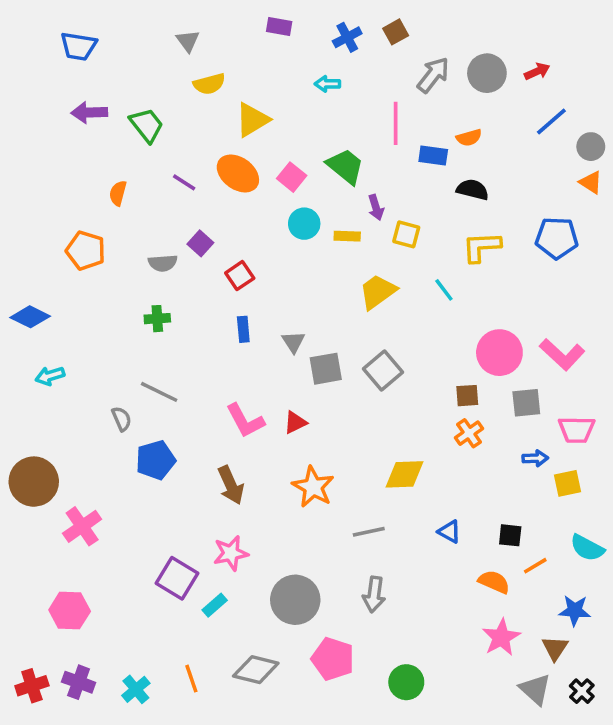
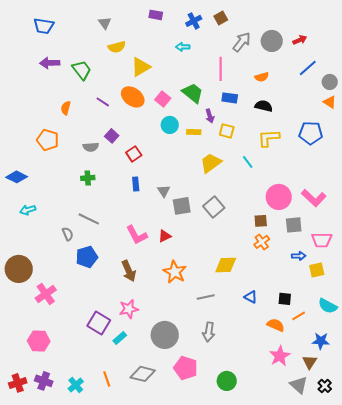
blue rectangle: (433, 156) -> (230, 98), moved

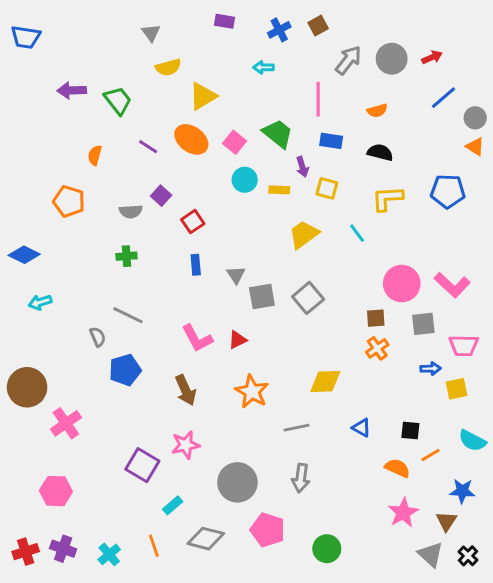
blue trapezoid: (44, 26) -> (26, 37), moved
cyan rectangle: (120, 338) -> (173, 505), moved

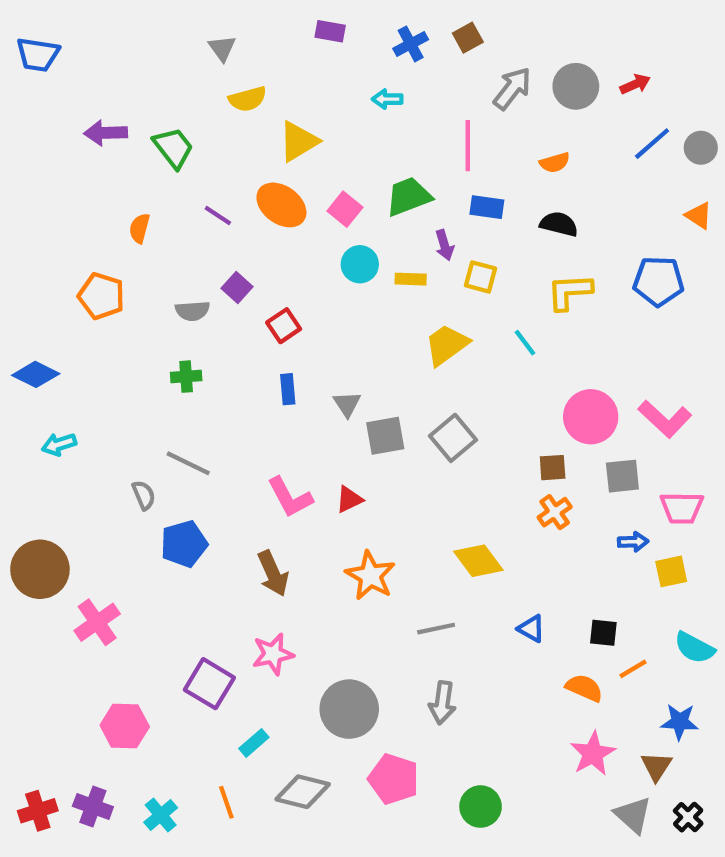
gray circle: (475, 118) -> (701, 148), moved
green trapezoid: (278, 134) -> (409, 196), turned -60
yellow diamond: (325, 382) -> (478, 561), turned 56
pink hexagon: (56, 491) -> (125, 726), moved

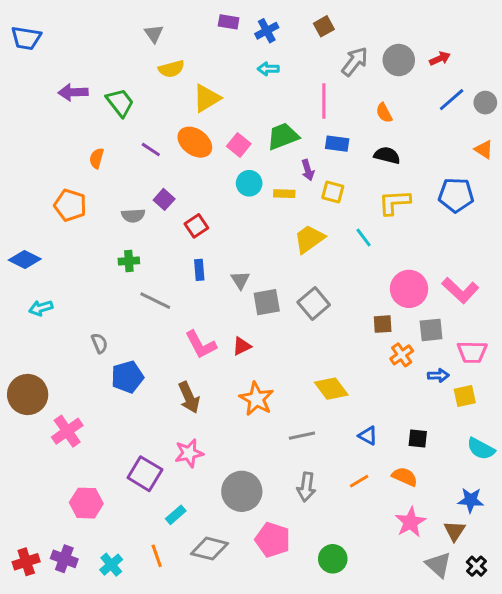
blue cross: (411, 44) -> (267, 31), moved
orange semicircle: (555, 163) -> (384, 113), turned 78
gray line: (188, 463) -> (155, 301), moved
orange cross: (555, 512) -> (402, 355), moved
orange line: (633, 669) -> (359, 481), moved

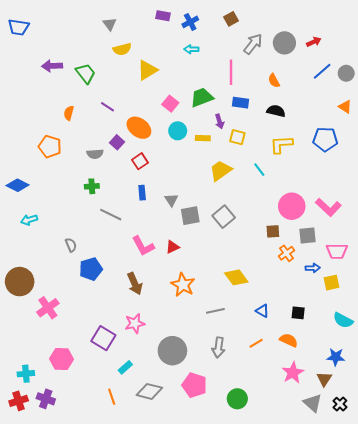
orange ellipse: (195, 142) -> (139, 128), moved
cyan cross: (111, 565) -> (26, 374), moved, turned 35

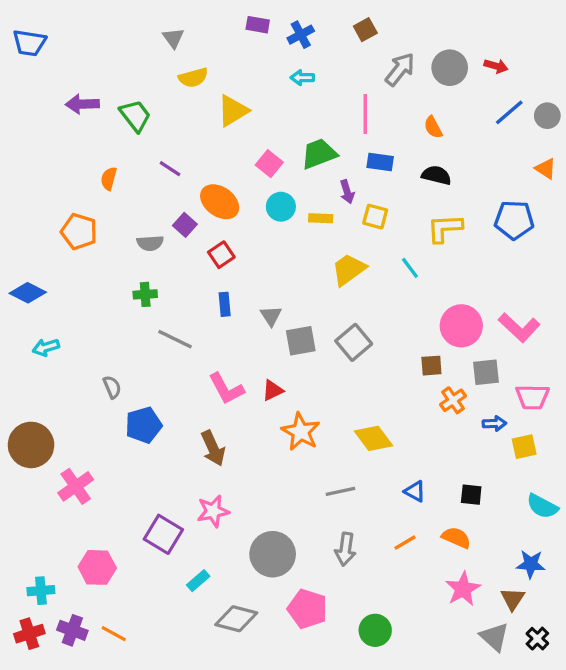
red arrow: (314, 42) -> (496, 66), turned 40
orange star: (183, 285) -> (301, 432), moved
orange line: (112, 397) -> (114, 634), moved, turned -42

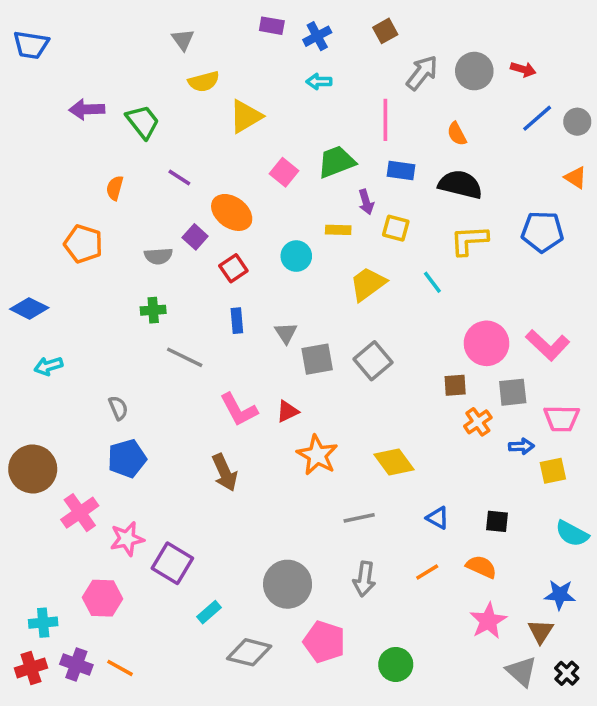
black semicircle: (436, 175) -> (460, 184), size x1.4
cyan circle: (281, 207) -> (296, 256), moved
blue pentagon: (144, 425) -> (127, 459), moved
pink star: (213, 511) -> (127, 539), moved

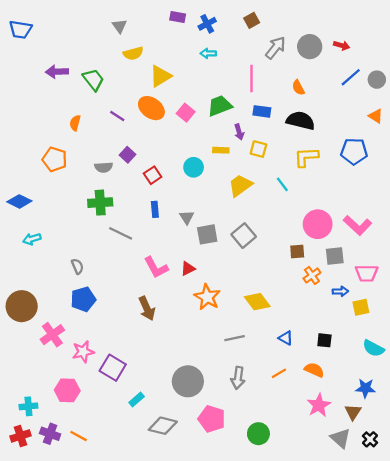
orange ellipse: (232, 212) -> (151, 108), moved
green cross: (153, 310) -> (100, 203), size x1.5

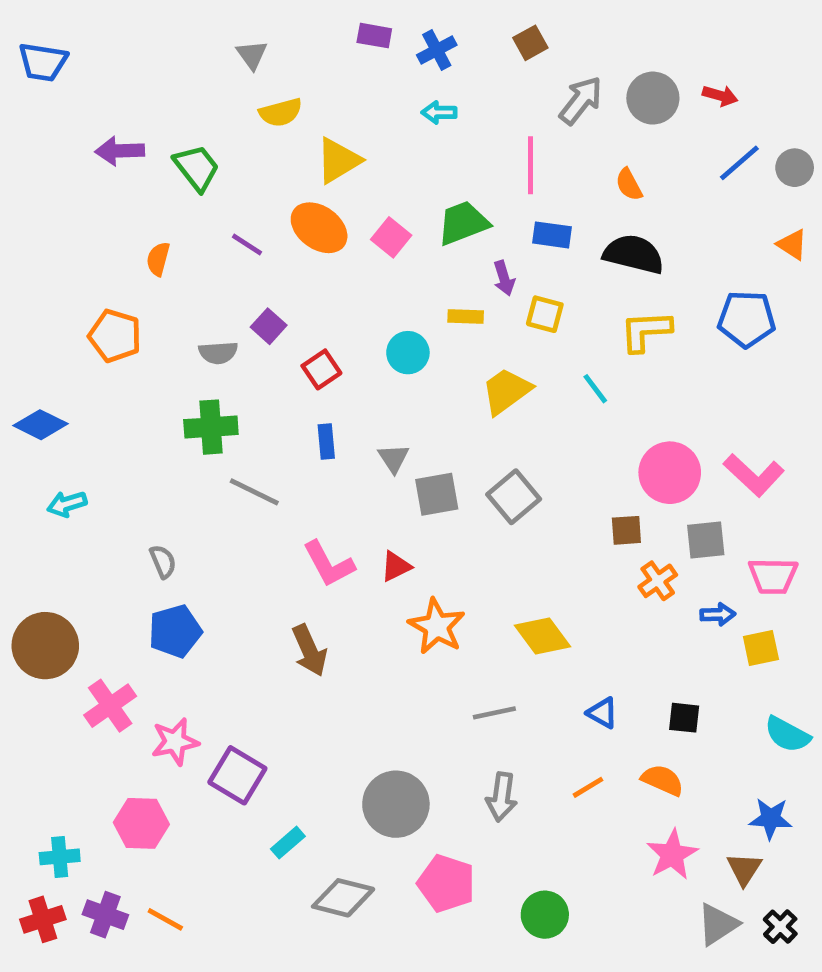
gray triangle: (340, 438) -> (718, 924), turned 45

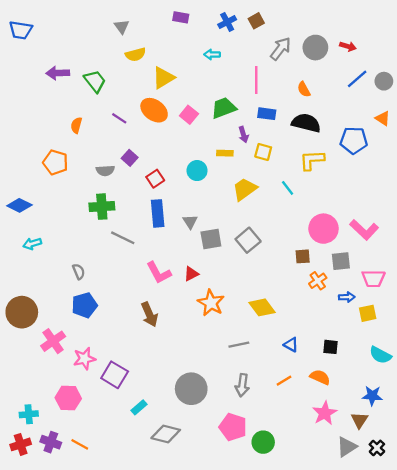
blue cross: (437, 50) -> (227, 22), moved
blue pentagon: (747, 319) -> (354, 140), moved
blue rectangle: (326, 441) -> (158, 213), size x1.6
pink pentagon: (446, 883) -> (233, 427), moved

